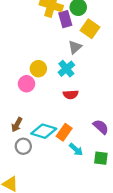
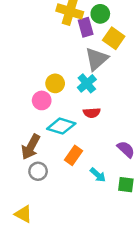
gray triangle: (75, 47) -> (97, 59), size x1.5
brown arrow: (17, 125) -> (31, 147), size x1.5
cyan diamond: (44, 131) -> (61, 126), moved
orange rectangle: (64, 132) -> (73, 155), moved

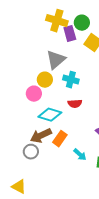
gray triangle: (97, 59) -> (56, 60), moved
cyan cross: (87, 83) -> (71, 80), turned -35
brown arrow: (31, 147) -> (41, 136), moved, turned 35

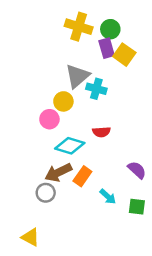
purple rectangle: (70, 34) -> (107, 48), moved
cyan cross: (71, 80) -> (96, 89), moved

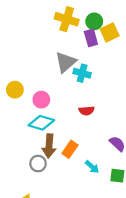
yellow square: (124, 55) -> (110, 32), moved, turned 30
yellow circle: (63, 101) -> (15, 90), moved
cyan diamond: (70, 146) -> (41, 123), moved
brown arrow: (58, 172) -> (49, 146), turned -60

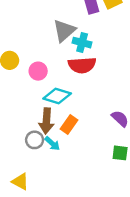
red semicircle: (87, 111) -> (82, 65), moved, size x1.6
cyan diamond: (41, 123) -> (57, 96), moved
cyan arrow: (92, 167) -> (52, 143), moved

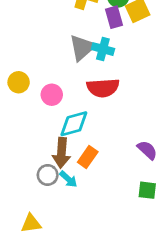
cyan cross: (82, 43) -> (103, 49), moved
cyan diamond: (57, 96) -> (74, 124), turned -32
yellow triangle: (20, 181) -> (31, 223), turned -36

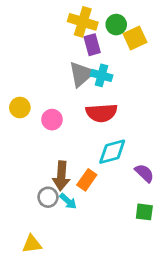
purple rectangle: (114, 17) -> (92, 45), moved
cyan diamond: (74, 124) -> (112, 152), moved

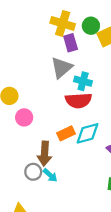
cyan cross: (102, 75) -> (83, 81), moved
pink circle: (52, 120) -> (24, 117), moved
orange rectangle: (87, 180) -> (66, 133), moved, turned 30

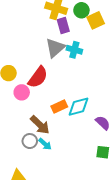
cyan cross: (83, 81) -> (74, 50), moved
red semicircle: (78, 100) -> (38, 77), moved, turned -50
brown arrow: (45, 154) -> (40, 125), turned -50

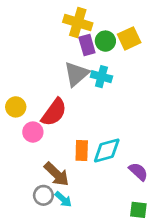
green circle: (81, 10) -> (105, 41), moved
orange rectangle: (59, 107) -> (82, 150), turned -63

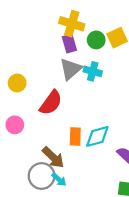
purple rectangle: (87, 45) -> (69, 43), moved
yellow circle: (16, 107) -> (17, 83), moved
pink circle: (33, 132) -> (15, 125), moved
gray circle: (43, 195) -> (42, 176), size x1.5

